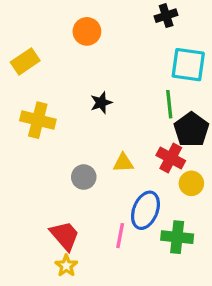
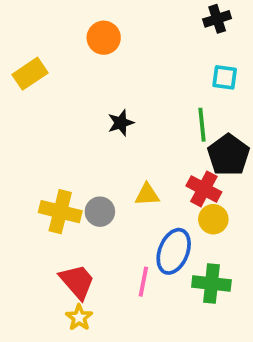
black cross: (166, 16) -> (217, 19), moved
cyan square: (188, 65) -> (225, 77), size x0.6
yellow cross: (38, 120) -> (60, 212), moved
yellow circle: (191, 183) -> (213, 219), moved

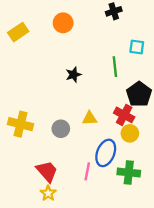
black cross: (217, 19) -> (114, 11), moved
yellow rectangle: (30, 74) -> (18, 32), moved
green line: (202, 125) -> (115, 67), moved
yellow cross: (60, 212) -> (21, 124), moved

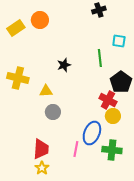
orange circle: (63, 23) -> (40, 20), moved
yellow triangle: (90, 118) -> (46, 91), moved
yellow cross: (21, 124) -> (18, 78), moved
red trapezoid: (47, 171) -> (41, 149), turned 45

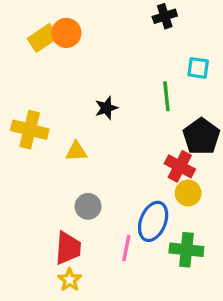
yellow rectangle: (16, 28) -> (43, 38), moved
gray circle: (53, 112) -> (88, 206), moved

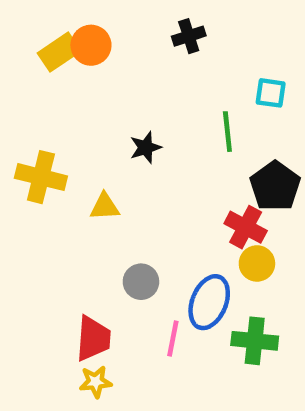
black cross: (165, 16) -> (189, 36), moved
gray circle: (88, 206) -> (141, 282), moved
yellow star: (70, 280) -> (95, 382), turned 30

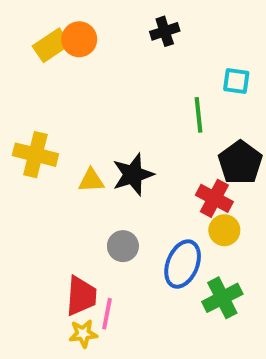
black star: (146, 148) -> (133, 175), moved, size x1.5
pink line: (173, 339) -> (107, 314), moved
green cross: (255, 341) -> (222, 298), turned -33

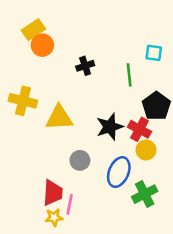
black cross: (165, 31) -> (85, 66), moved
orange circle: (79, 39) -> (42, 45), moved
black star: (133, 175) -> (110, 127), moved
yellow triangle: (91, 180) -> (59, 118), size x1.6

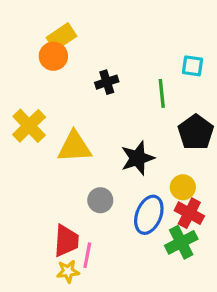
yellow rectangle: (33, 30) -> (61, 37), moved
yellow cross: (23, 101) -> (29, 126), turned 32
red cross: (139, 129) -> (189, 213), moved

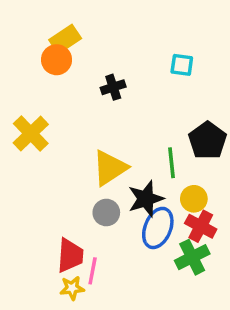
cyan square: (193, 66) -> (182, 65), moved
green line: (162, 93) -> (172, 163), moved
yellow triangle: (74, 147) -> (110, 168), moved, turned -30
black star: (138, 158) -> (146, 199), moved

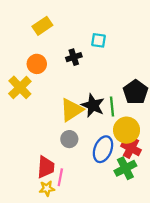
orange circle: (57, 60) -> (37, 64), moved
cyan square: (182, 65) -> (98, 40), moved
black star: (146, 199) -> (93, 105), moved, turned -30
yellow circle: (194, 199) -> (127, 130), size x1.5

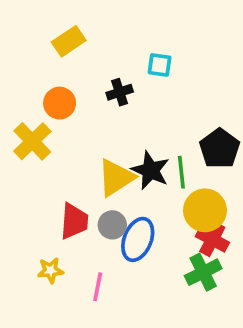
blue ellipse: (103, 149) -> (138, 239), moved
red trapezoid: (46, 167) -> (74, 221), moved
yellow star: (47, 188) -> (50, 270), moved

